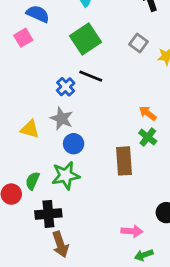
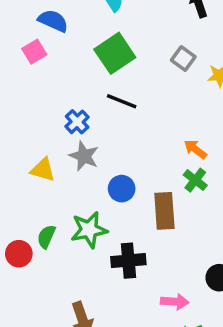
blue cross: (66, 87) -> (77, 122), moved
blue circle: (74, 144) -> (122, 189), moved
black cross: (48, 214) -> (128, 261), moved

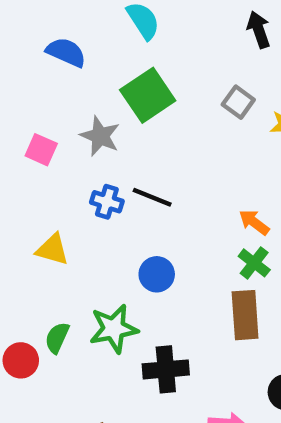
pink square: (34, 52) -> (41, 150), moved, turned -35
black line: (122, 101) -> (152, 197), moved
blue cross: (77, 122) -> (107, 202), moved, turned -30
gray star: (84, 156) -> (100, 136), moved
brown rectangle: (164, 211) -> (245, 315), moved

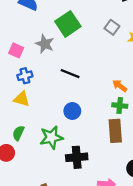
blue cross: (107, 202) -> (25, 76), moved, turned -32
green cross: (254, 263) -> (120, 106), turned -32
green semicircle: (57, 338) -> (18, 133), moved

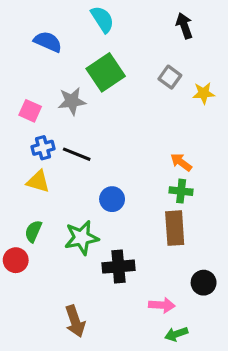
gray star: (45, 44) -> (72, 101), turned -30
black line: (70, 74) -> (77, 154), moved

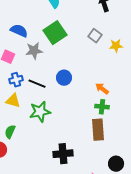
blue semicircle: (48, 42) -> (19, 31), moved
blue circle: (112, 199) -> (64, 78), moved
green star: (82, 238) -> (40, 112), moved

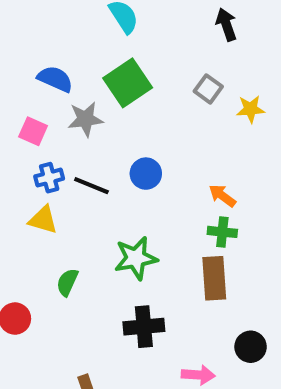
green star: (40, 112) -> (136, 258), moved
green semicircle: (10, 132) -> (67, 282), moved

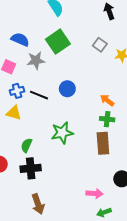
black cross: (144, 327) -> (31, 168), moved

